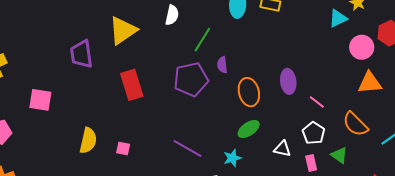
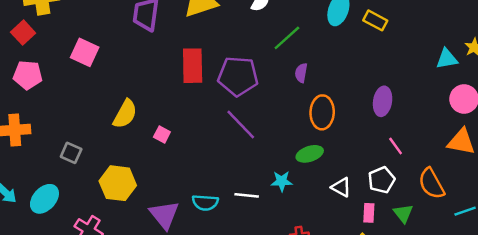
purple pentagon: (191, 79) -> (238, 76), moved
purple ellipse: (288, 81) -> (383, 101), moved
purple line: (187, 149) -> (241, 124), moved

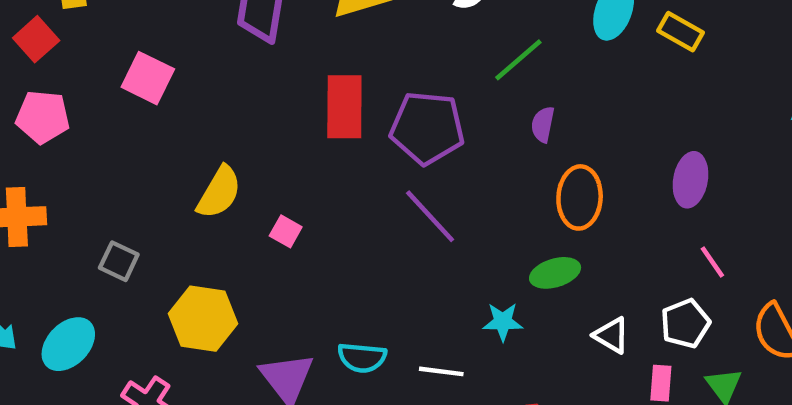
white line: (247, 195) -> (441, 371), moved

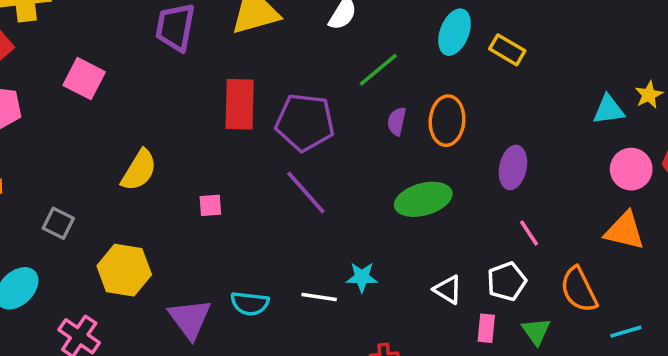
orange ellipse: (580, 197) -> (447, 121), moved
pink square: (286, 231) -> (210, 205), moved, turned -35
green ellipse: (555, 273) -> (423, 199), moved, size x1.4
white line: (441, 371) -> (319, 297), moved

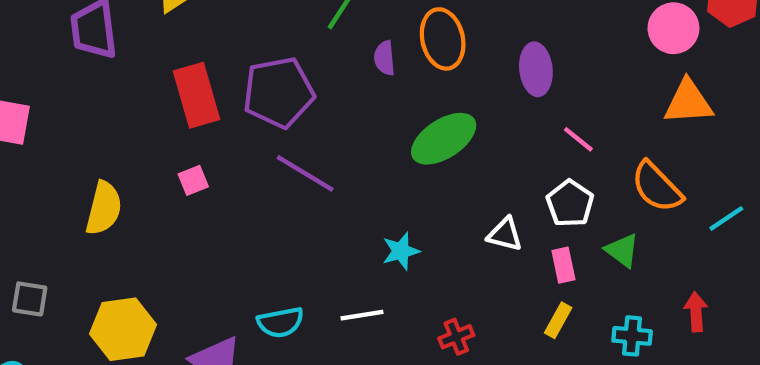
pink square: (210, 205) -> (193, 180), moved
white line: (319, 297) -> (362, 315), moved

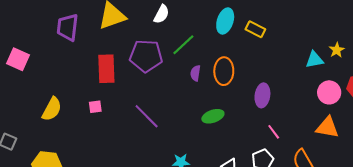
purple pentagon: (279, 92) -> (146, 56), moved
green ellipse: (444, 139) -> (213, 116), size x0.7

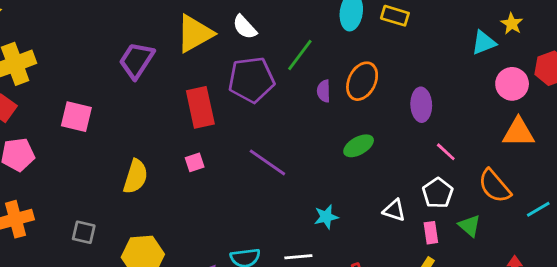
white semicircle: (162, 14) -> (245, 27), moved, turned 120
purple trapezoid: (68, 27) -> (137, 60), turned 36
orange ellipse: (224, 71) -> (362, 81), turned 36

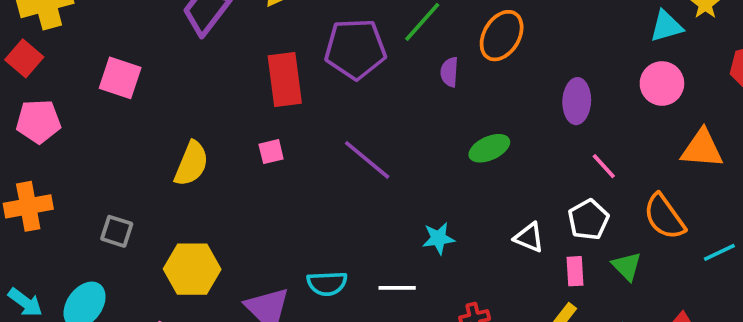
orange ellipse: (362, 81) -> (502, 36), moved
pink circle: (512, 84) -> (662, 84), moved

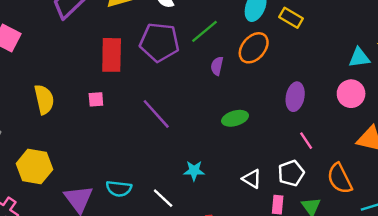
yellow semicircle: (191, 164) -> (44, 99), turned -44
white line: (397, 288) -> (163, 198), turned 35

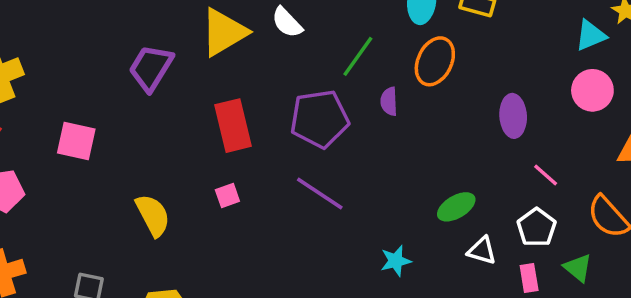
purple pentagon: (159, 42) -> (320, 119), moved
green ellipse: (235, 118) -> (456, 207), moved

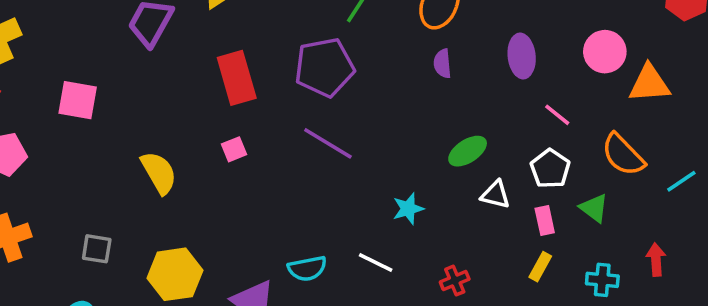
pink circle: (592, 90) -> (605, 52), moved
purple semicircle: (389, 101) -> (442, 63), moved

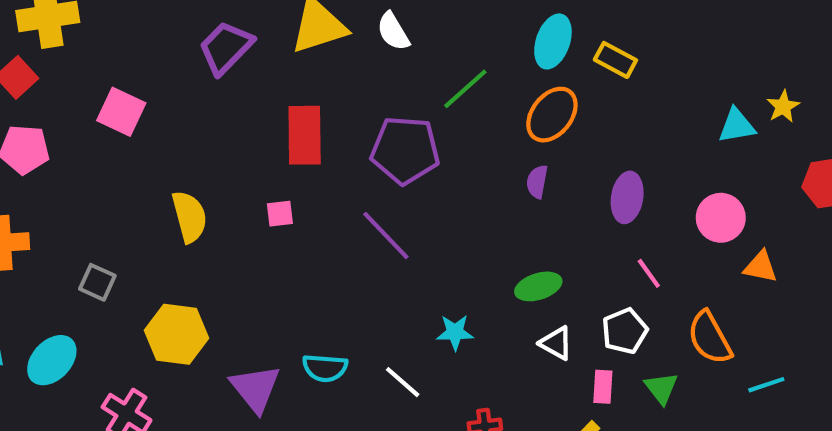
orange triangle: (649, 84) -> (761, 267), size x0.7

